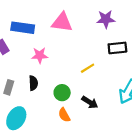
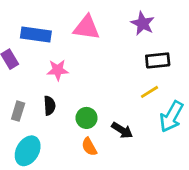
purple star: (106, 19) -> (143, 23), turned 30
yellow line: (88, 68) -> (149, 92), moved

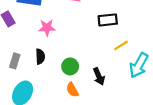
black rectangle: (158, 60) -> (108, 20), moved
black arrow: (122, 130) -> (99, 76), turned 35

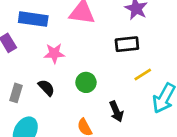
black semicircle: (40, 56) -> (46, 88), turned -40
green circle: (70, 66) -> (86, 82), moved

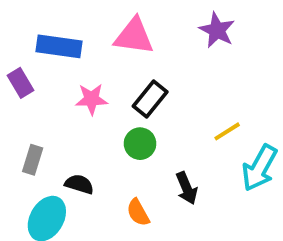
black rectangle: (127, 44) -> (150, 99), moved, turned -45
black semicircle: (46, 88) -> (79, 184), moved, turned -30

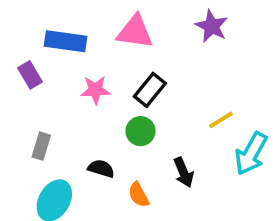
black semicircle: (79, 184) -> (101, 169), moved

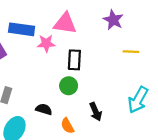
pink star: (96, 90) -> (46, 43), moved
black rectangle: (150, 90) -> (74, 60), turned -36
yellow line: (221, 120) -> (131, 52), moved, turned 35

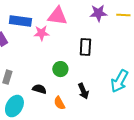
purple star: (113, 20) -> (98, 13), turned -30
yellow line: (131, 52) -> (123, 15), moved
black rectangle: (74, 60) -> (85, 47), moved

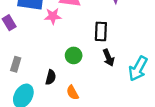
black semicircle: (39, 89) -> (51, 77), turned 88
black arrow: (83, 91) -> (109, 58), moved

